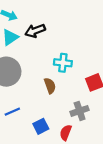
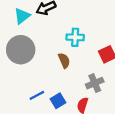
blue line: (12, 112) -> (37, 95), moved

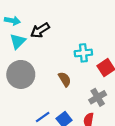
cyan cross: (75, 37) -> (83, 53), moved

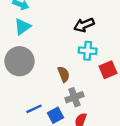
black arrow: (40, 30) -> (84, 25), moved
gray cross: (98, 97) -> (74, 97), moved

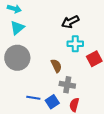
gray cross: (74, 97) -> (67, 85), turned 35
blue line: (34, 109) -> (33, 98), turned 40

